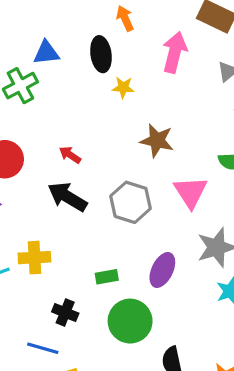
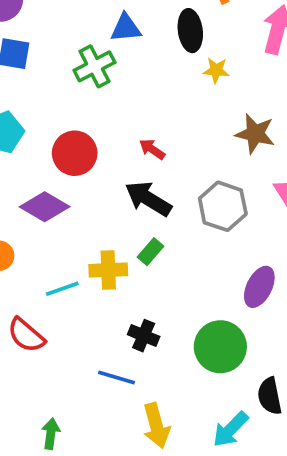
green rectangle: (107, 277) -> (150, 252), moved, turned -40

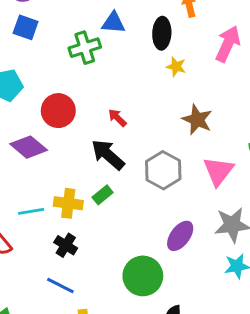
black cross: (144, 336) -> (66, 245), moved

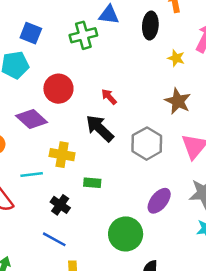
blue square: (26, 27) -> (31, 33), moved
yellow star: (176, 67) -> (176, 58), moved
green rectangle: (103, 195) -> (92, 183), moved, turned 42
yellow cross: (68, 203) -> (62, 155), moved

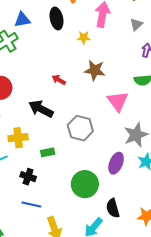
red arrow: (109, 97) -> (59, 80), moved
gray hexagon: (147, 144) -> (80, 128), moved
purple ellipse: (159, 201) -> (116, 163), moved

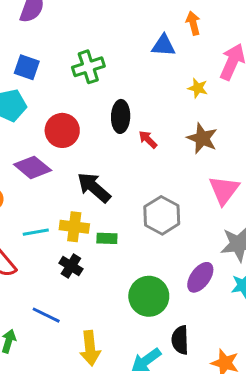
black ellipse: (56, 18) -> (121, 116), moved
blue triangle: (22, 20) -> (163, 46), moved
black arrow: (41, 109) -> (94, 187), moved
yellow cross: (18, 138) -> (74, 227), moved
blue line: (31, 204) -> (46, 315), moved

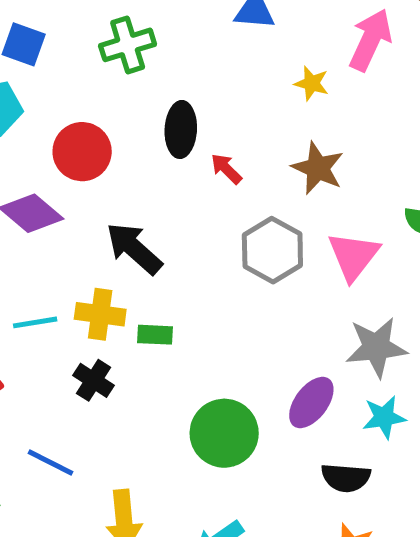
gray hexagon: (162, 215) -> (272, 250), moved
black semicircle: (180, 340) -> (346, 478), moved, turned -84

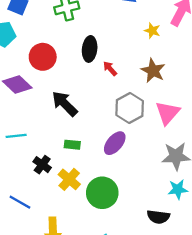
yellow cross: (100, 314) -> (69, 179), moved, turned 30
purple ellipse: (311, 402) -> (115, 143), moved

